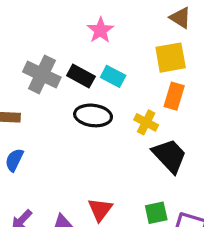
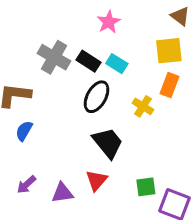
black ellipse: (93, 115) -> (97, 97), turned -72
black trapezoid: (170, 156) -> (108, 143), moved

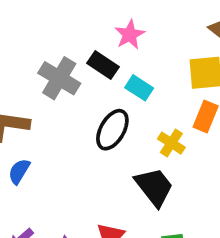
black rectangle: (88, 61) -> (103, 65), moved
black trapezoid: (108, 143) -> (154, 187), moved

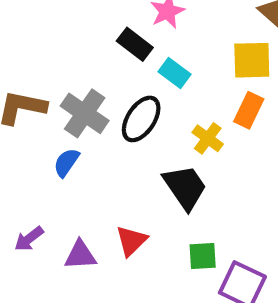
gray cross: (59, 78) -> (85, 113), moved
blue semicircle: (19, 171) -> (66, 162), moved

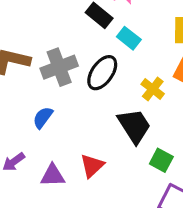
gray cross: (85, 113) -> (59, 67), turned 33
blue semicircle: (66, 162) -> (43, 118), moved
green square: (203, 256) -> (161, 160), moved, turned 30

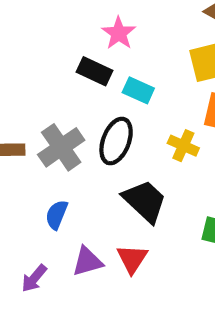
black trapezoid: (134, 126) -> (145, 201), moved
purple triangle: (53, 175) -> (87, 261), moved

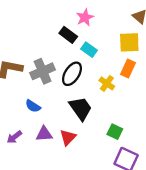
blue semicircle: (57, 215) -> (33, 106), turned -91

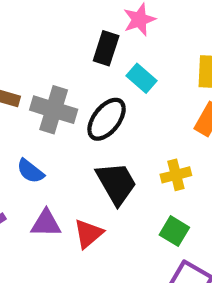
black rectangle: (68, 35) -> (106, 48), turned 66
gray cross: (43, 71) -> (54, 110), turned 35
yellow cross: (107, 83) -> (176, 175), moved, turned 35

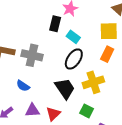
black ellipse: (107, 119) -> (74, 59), moved
yellow cross: (176, 175) -> (93, 82), size x1.5
green square: (174, 231) -> (87, 111), moved

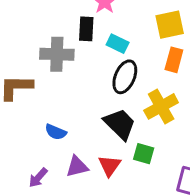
gray cross: (32, 55) -> (57, 54), moved
green square: (87, 111) -> (144, 154), moved

